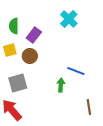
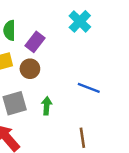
green arrow: (61, 85) -> (47, 106), moved
brown line: (89, 107) -> (82, 138), moved

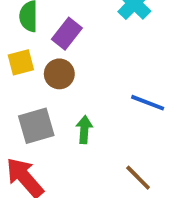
brown line: (82, 138) -> (138, 178), turned -36

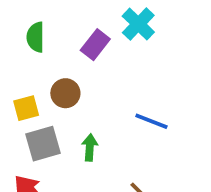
purple rectangle: (67, 34) -> (95, 45), moved
yellow square: (21, 62) -> (26, 108), moved

